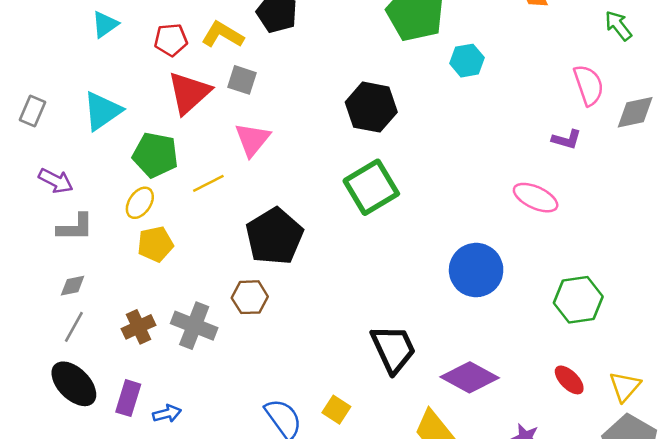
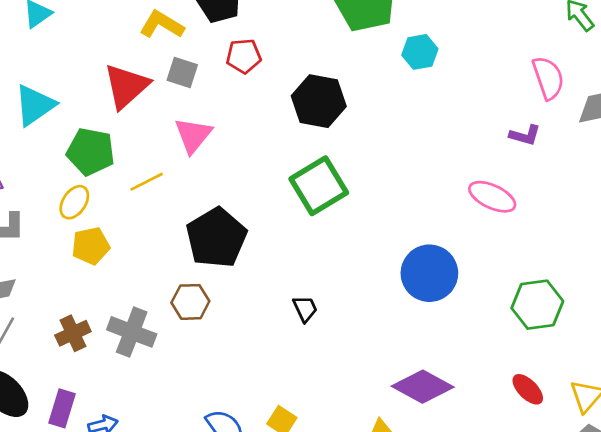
red pentagon: (171, 40) -> (244, 56), moved
black trapezoid: (393, 349) -> (305, 309), moved, size x0.5

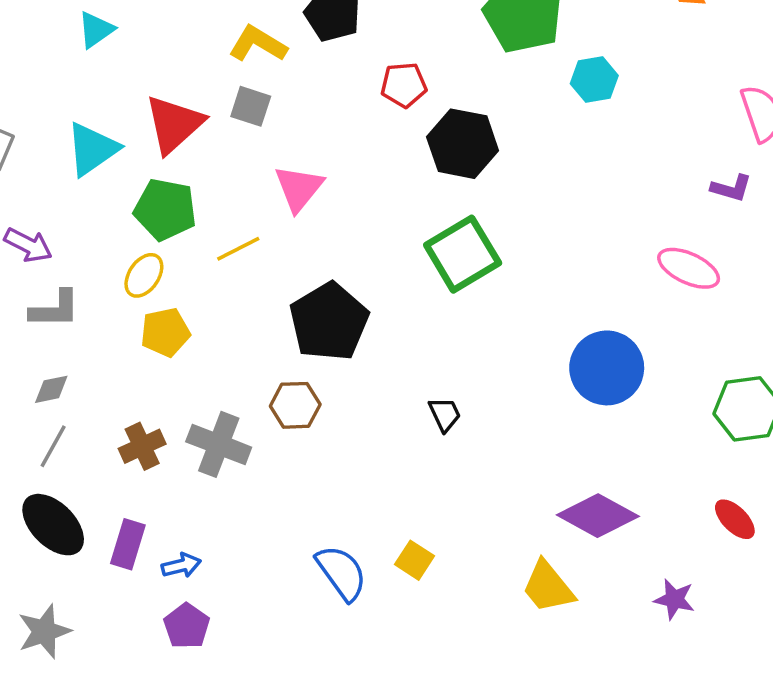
red pentagon: (244, 56) -> (404, 85), moved
gray square: (182, 72) -> (251, 106), moved
red triangle: (126, 86) -> (174, 124), moved

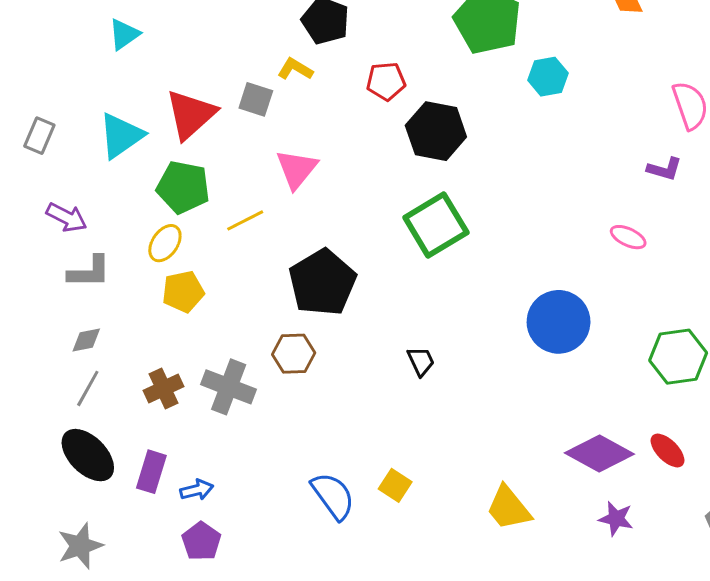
yellow L-shape: (258, 44) -> (295, 69), moved, size x0.7
pink ellipse: (689, 268) -> (628, 237), size x0.7
purple diamond: (598, 516) -> (599, 454), moved

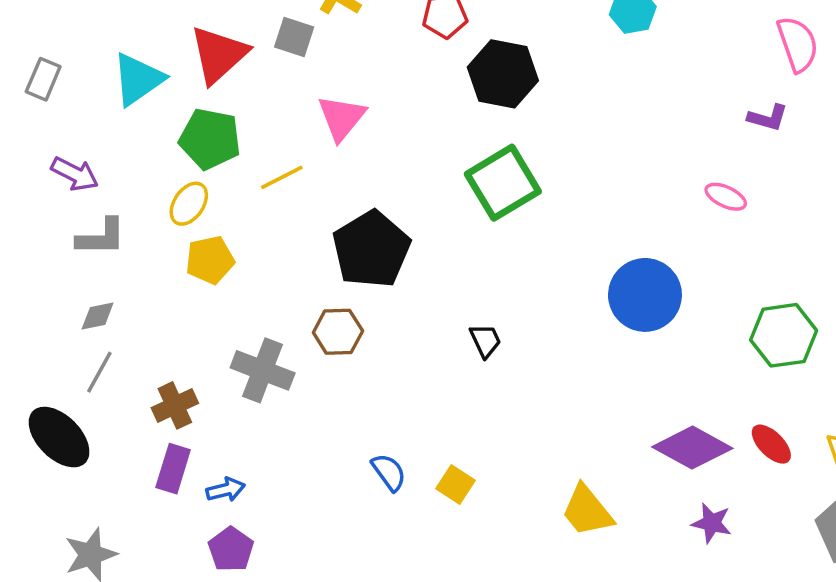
brown cross: (163, 388) -> (175, 405), moved
black ellipse: (88, 455) -> (59, 437), moved
blue semicircle: (333, 496) -> (389, 472), moved, size x0.7

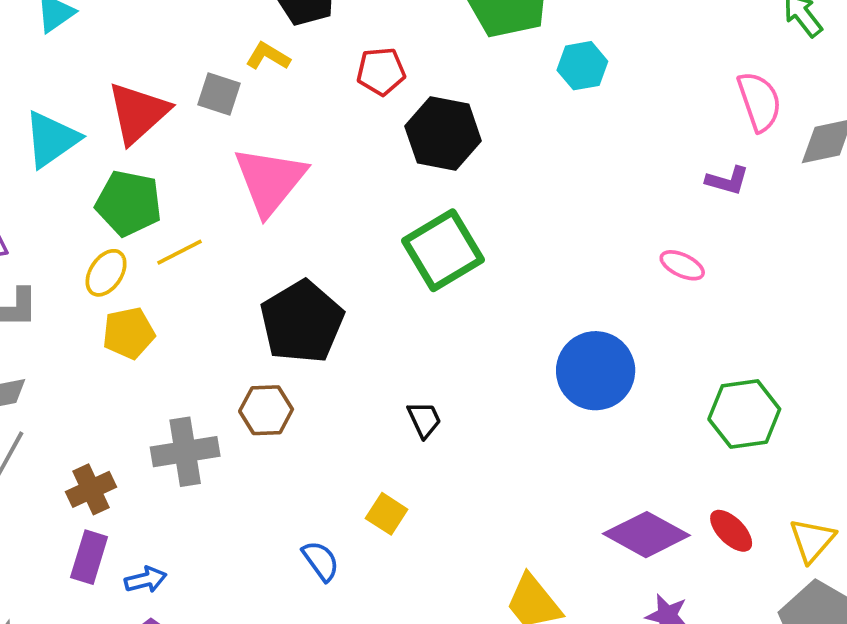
pink triangle: (341, 118) -> (270, 181), size x1.4
yellow line: (282, 177) -> (179, 252), moved
gray cross: (263, 370) -> (185, 452), turned -30
yellow square: (456, 484) -> (387, 514), moved

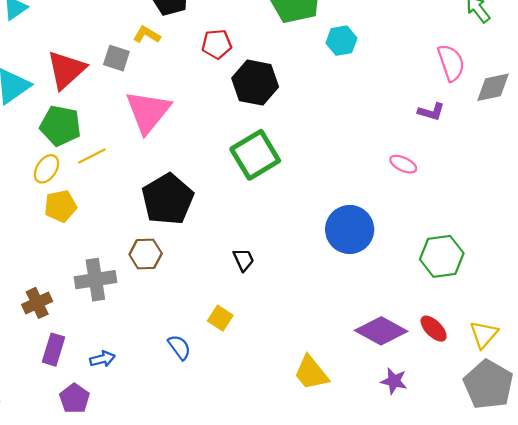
purple rectangle: (89, 557) -> (53, 350), moved
blue arrow: (146, 580) -> (102, 359), moved

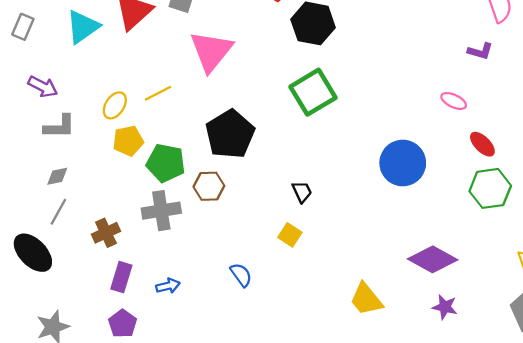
green pentagon: (60, 126) -> (166, 163), moved
yellow square: (220, 318) -> (290, 235), moved
red ellipse: (434, 329) -> (482, 144), moved
purple pentagon: (74, 399) -> (123, 324), moved

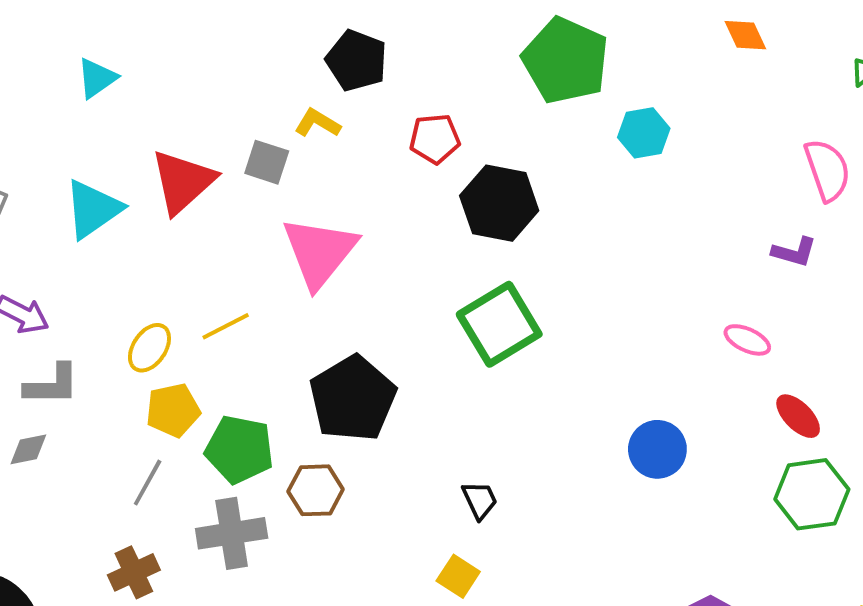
blue circle: (403, 163) -> (657, 449), size x0.7
gray diamond: (57, 176) -> (28, 449), moved
gray line: (58, 212) -> (148, 483), moved

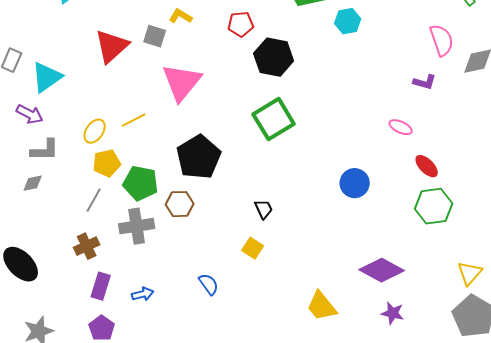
cyan triangle: (93, 209) -> (47, 77), moved

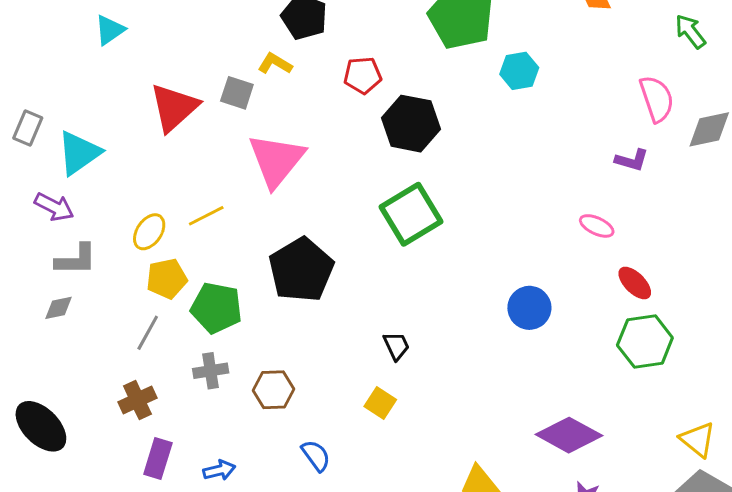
brown hexagon: (180, 204) -> (273, 390), moved
gray cross: (137, 226) -> (211, 371), size x0.7
yellow triangle: (470, 273) -> (698, 439), turned -32

